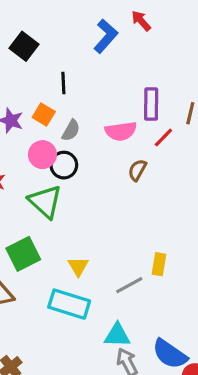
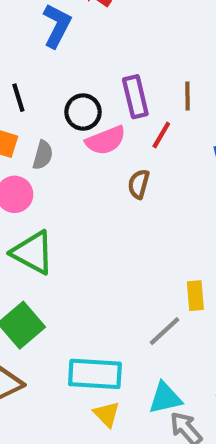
black circle: (64, 165) -> (83, 112), moved
yellow triangle: (78, 266) -> (107, 414), moved

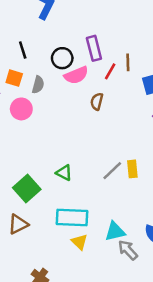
brown line: (188, 96) -> (128, 62), moved
green triangle: (33, 253) -> (64, 173), moved, size x0.6
gray line: (165, 331) -> (112, 171), moved

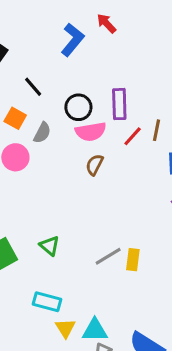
black line: (23, 50) -> (33, 87), turned -36
brown semicircle: (97, 101) -> (95, 165), moved
cyan rectangle: (72, 217) -> (47, 302), size x0.7
yellow triangle: (79, 242) -> (65, 328), moved

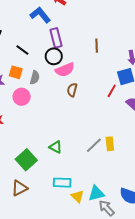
blue L-shape: (72, 40) -> (40, 15), turned -65
purple rectangle: (119, 104) -> (56, 38), moved
brown line: (156, 130) -> (97, 46), moved
red line: (133, 136) -> (112, 91), moved

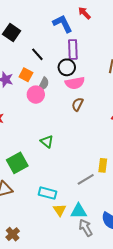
pink circle: (22, 97) -> (36, 95), moved
gray line: (94, 145) -> (86, 179), moved
green triangle: (56, 147) -> (47, 142), moved

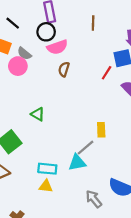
gray semicircle: (44, 84) -> (24, 53), turned 112
yellow triangle: (60, 210) -> (46, 186), moved, turned -40
cyan triangle: (79, 211) -> (77, 163), moved

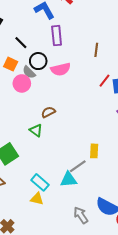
black circle: (46, 32) -> (38, 61), moved
brown semicircle: (64, 69) -> (48, 112), moved, turned 40
red line: (107, 73) -> (104, 81), moved
cyan rectangle: (47, 169) -> (40, 182), turned 30

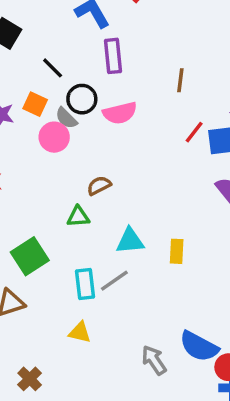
green triangle: (36, 130) -> (78, 217), turned -40
gray line: (78, 166) -> (114, 281), moved
cyan triangle: (69, 179) -> (130, 241), moved
cyan rectangle: (40, 182) -> (85, 284), moved, turned 42

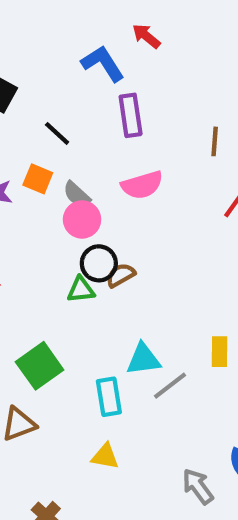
black circle: (82, 99) -> (99, 263), moved
pink circle: (54, 137) -> (82, 219), moved
green triangle: (78, 217) -> (81, 290), moved
cyan triangle: (130, 241) -> (143, 359), moved
gray line: (114, 281) -> (170, 386), moved

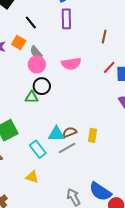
pink semicircle: (142, 185) -> (71, 64), moved
brown semicircle: (121, 275) -> (70, 132), moved
cyan rectangle: (109, 397) -> (38, 149), turned -36

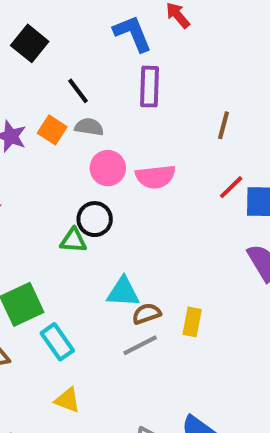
gray semicircle: (36, 52) -> (89, 127), moved, turned 136
pink circle: (37, 64) -> (108, 168), moved
cyan triangle: (56, 134) -> (123, 292), moved
cyan rectangle: (38, 149) -> (57, 342), moved

